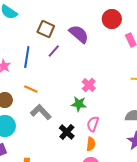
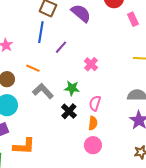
purple line: (54, 51) -> (61, 47), moved
blue line: (27, 57) -> (41, 32), moved
green star: (79, 104) -> (72, 88), moved

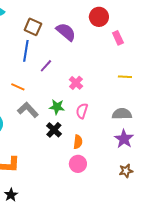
pink semicircle: (95, 103) -> (82, 111), moved

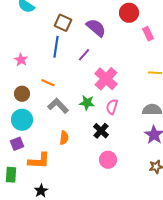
purple line: (46, 66) -> (84, 55), moved
pink cross: (76, 83) -> (106, 79), size x1.6
black cross: (54, 130) -> (101, 131), moved
orange semicircle: (78, 142) -> (64, 138), moved

